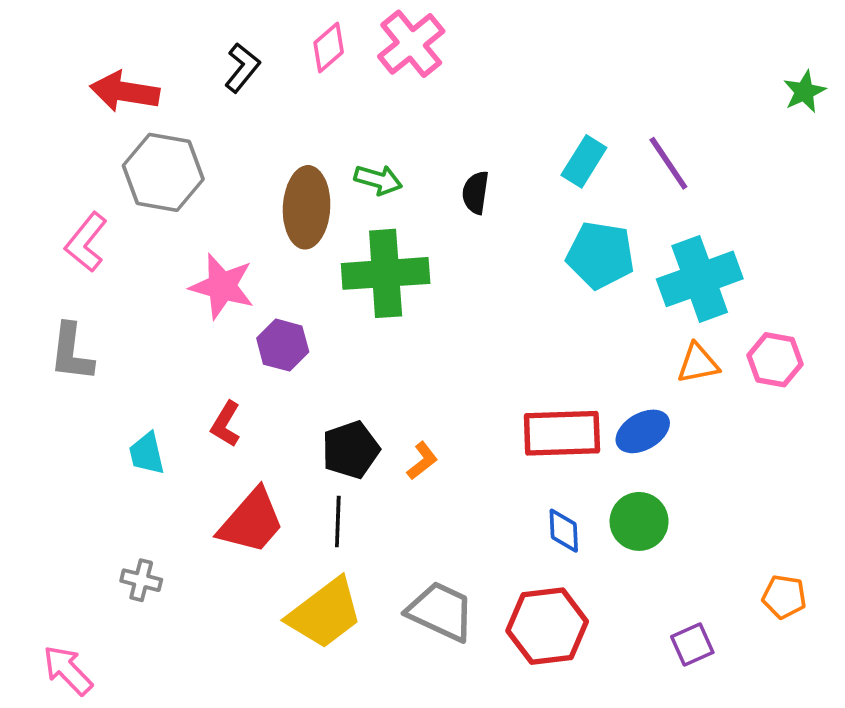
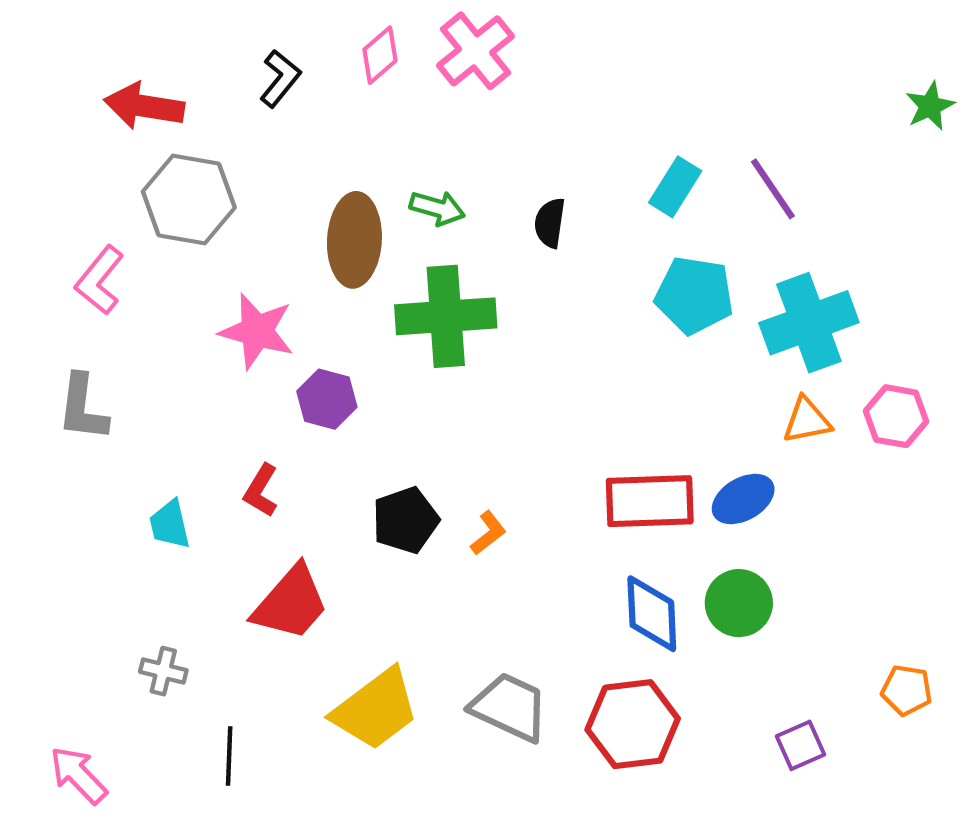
black line: (338, 521) -> (229, 756), moved
blue diamond: (564, 531) -> (652, 614), size x1.5

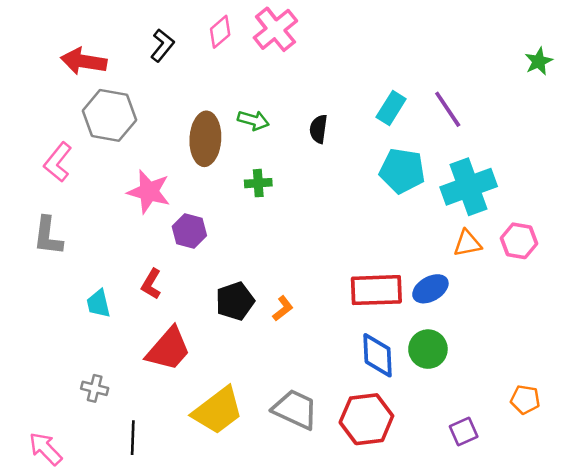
green cross: (446, 316) -> (258, 183), size x0.5

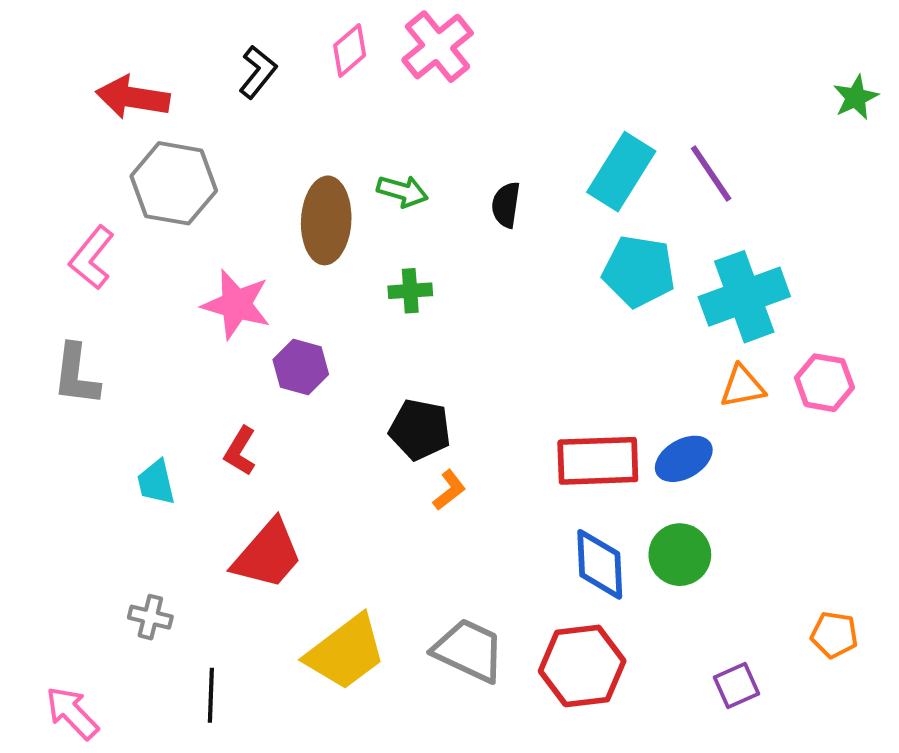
cyan rectangle: (391, 108) -> (621, 172), size x1.4
black pentagon: (235, 301) -> (420, 430), moved, turned 30

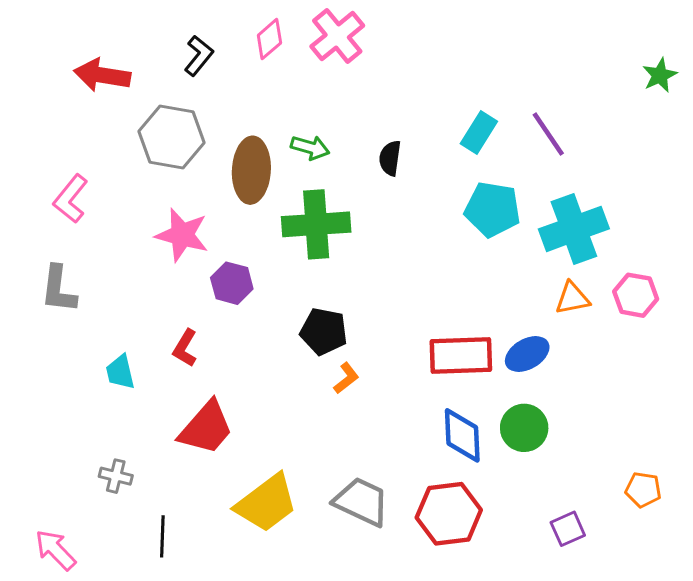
cyan rectangle: (621, 172) -> (479, 132), size x0.7
gray hexagon: (174, 183) -> (172, 137), moved
green cross: (410, 291) -> (316, 224), size x2.0

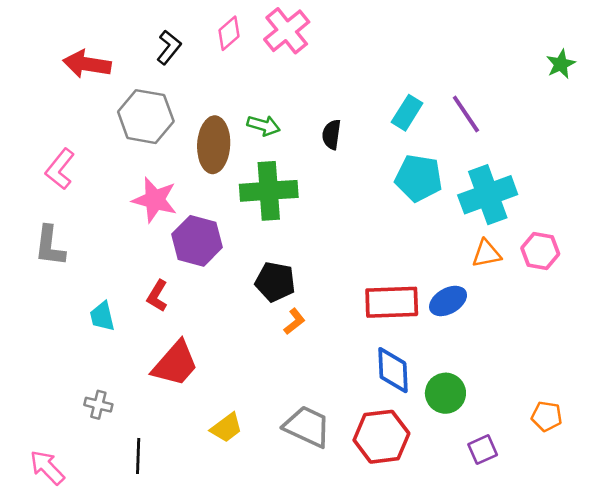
purple hexagon: (232, 283) -> (197, 241), size x1.4
green circle: (524, 428) -> (445, 393), moved
yellow trapezoid: (266, 503) -> (226, 428), size x0.6

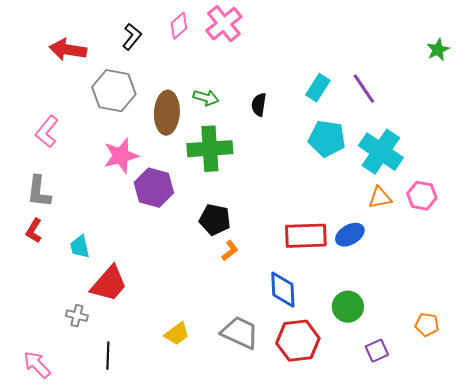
cyan cross: (488, 195) -> (381, 152), turned -36
pink star: (155, 200) -> (121, 156), turned -30
red L-shape: (157, 296) -> (34, 231), moved
red trapezoid: (175, 364) -> (109, 284), moved
blue diamond: (393, 370) -> (283, 290), moved

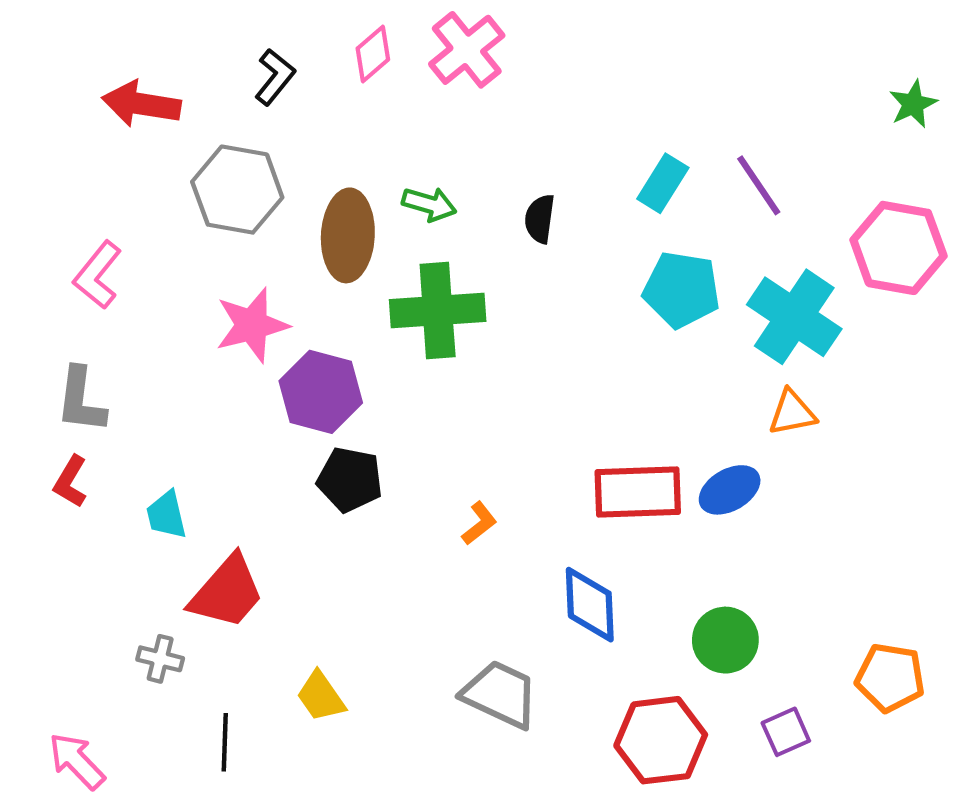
pink hexagon: (422, 196) -> (898, 248), moved, size x1.5
black pentagon: (215, 220) -> (350, 479), moved
orange pentagon: (427, 325) -> (890, 678), size x1.4
yellow trapezoid: (177, 334) -> (321, 696), moved, turned 92
red hexagon: (298, 341) -> (661, 740), moved

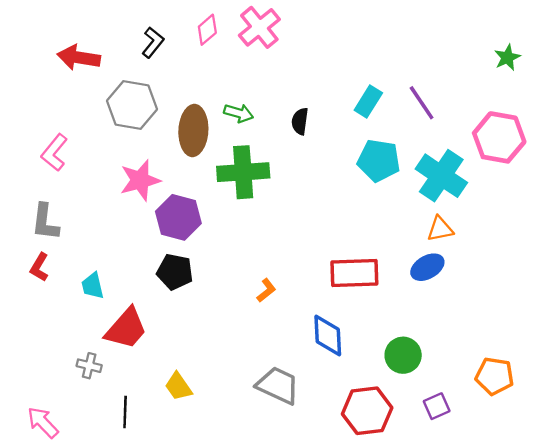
black pentagon: (350, 479) -> (175, 272), moved
blue ellipse: (730, 490) -> (427, 267), moved

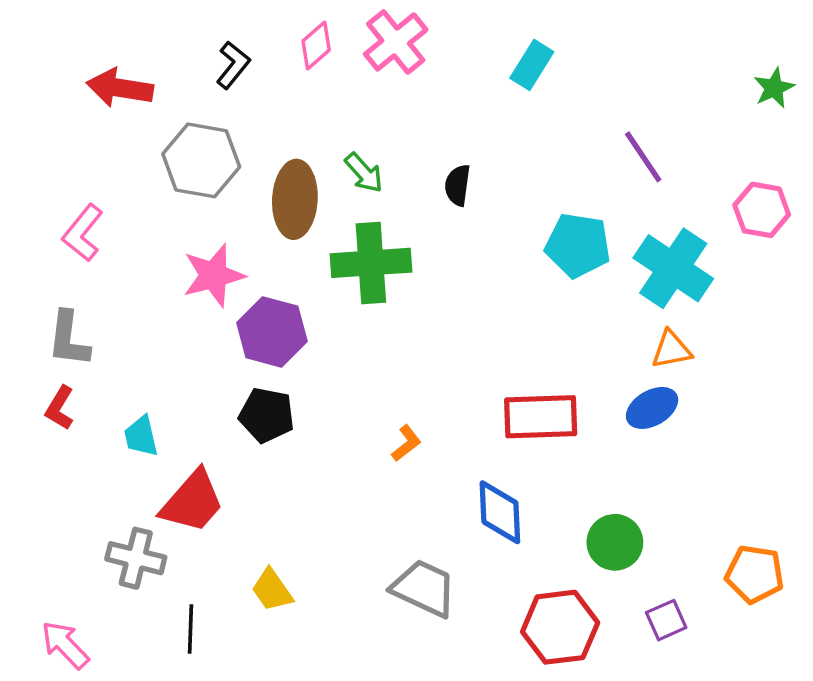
cyan rectangle: (368, 102) -> (532, 65), moved
green arrow: (239, 113) -> (364, 173), turned 32
pink hexagon: (499, 137) -> (762, 210), size x0.7
gray cross: (89, 366) -> (136, 558), size x1.5

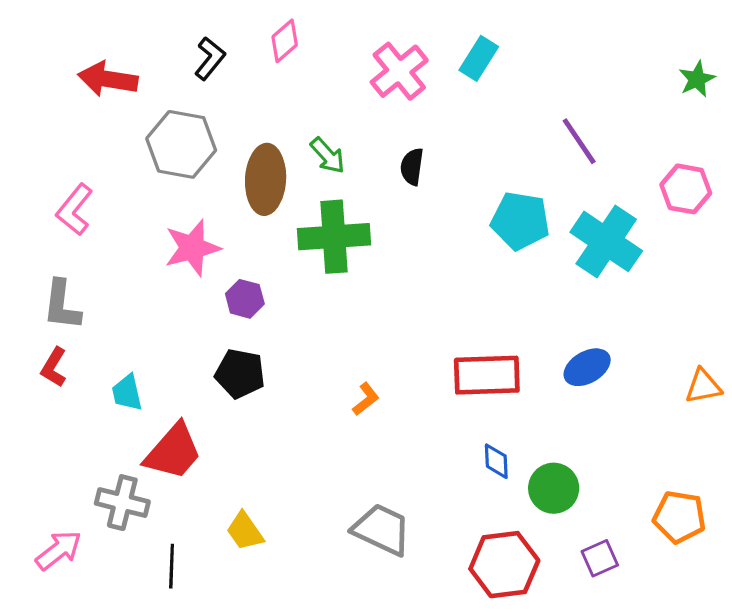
pink cross: (396, 42) -> (399, 71), moved
purple hexagon: (272, 332) -> (245, 299), size x0.6
orange triangle: (671, 350) -> (703, 386), moved
blue diamond: (500, 512) -> (496, 461), moved, size x0.6
pink arrow: (65, 645) -> (59, 550), moved, turned 96

